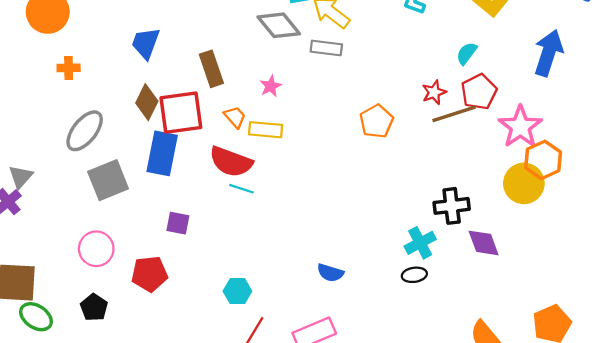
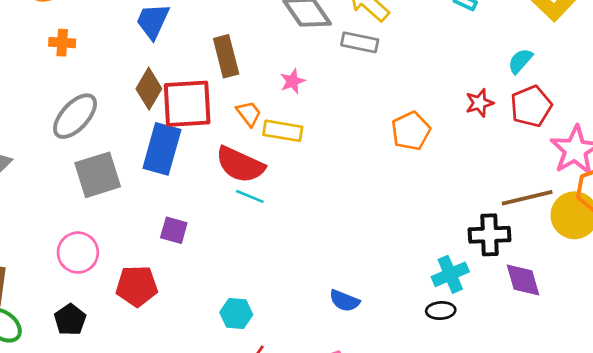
brown line: (454, 114) -> (527, 198), moved

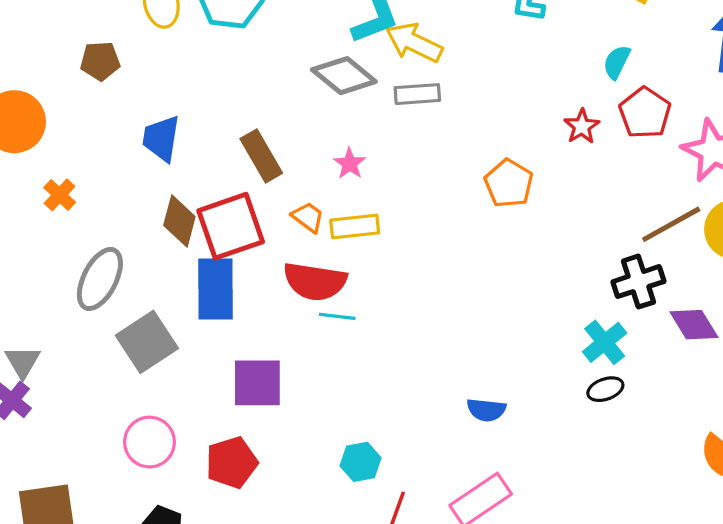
orange cross: (62, 43) -> (60, 195), turned -35
purple square: (174, 230) -> (257, 383), size x1.6

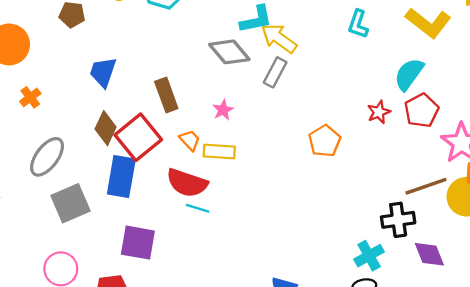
cyan semicircle: (617, 62) -> (409, 74), size x1.5
gray rectangle: (417, 94) -> (275, 72), turned -68
red square: (231, 226) -> (138, 137), turned -30

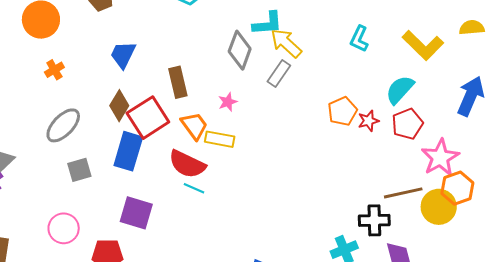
gray diamond: (229, 52) -> (240, 50), turned 54
orange trapezoid: (190, 140) -> (194, 126), size x1.4
orange pentagon: (325, 141) -> (342, 111), moved
gray square: (70, 203) -> (79, 170), size x0.7

